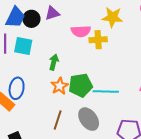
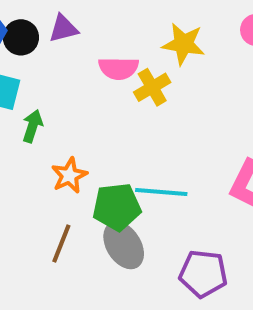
yellow cross: (98, 40) -> (152, 87), turned -30
green arrow: (54, 62) -> (32, 126), moved
green pentagon: (81, 85) -> (117, 207), moved

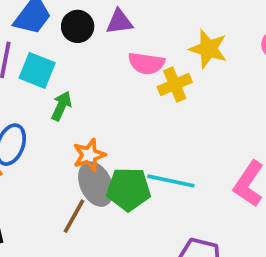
purple triangle: (63, 29) -> (119, 22), moved
black circle: (21, 37) -> (78, 26), moved
gray ellipse: (124, 245) -> (96, 184), moved

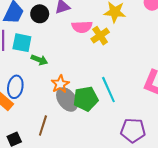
green arrow: (61, 106) -> (39, 60), turned 98
cyan line: (171, 181) -> (108, 90), turned 65
brown line: (74, 216) -> (43, 126), moved

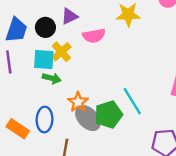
yellow cross: (100, 36) -> (61, 52), moved
cyan square: (22, 43) -> (44, 59), moved
blue ellipse: (15, 87) -> (45, 119), moved

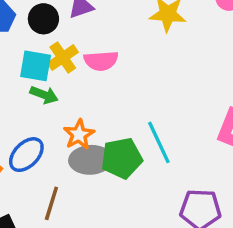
pink semicircle: (94, 36) -> (101, 61), moved
gray ellipse: (88, 118) -> (91, 160), turned -56
blue ellipse: (45, 119) -> (26, 155), turned 35

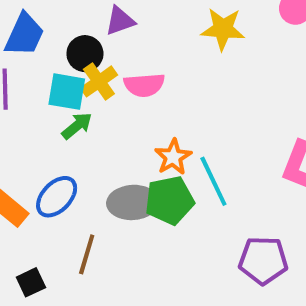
black circle: (43, 19) -> (85, 54), moved
green arrow: (44, 95) -> (77, 126), turned -60
orange star: (79, 135) -> (173, 157), moved

